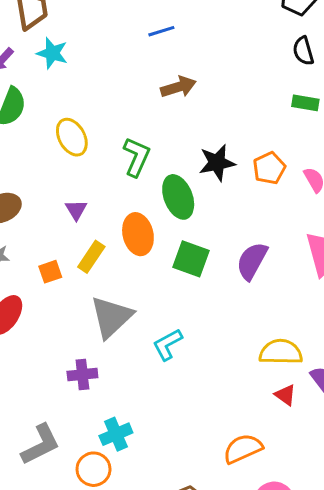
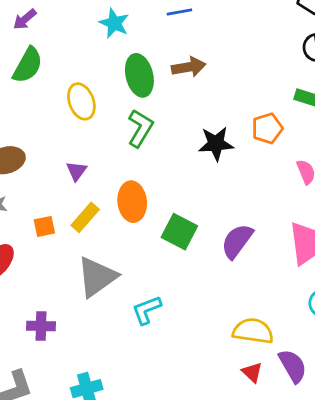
cyan star: (52, 53) -> (114, 23), moved
orange pentagon: (269, 168) -> (267, 128), moved
green ellipse: (178, 197) -> (139, 75), moved
purple cross: (82, 375) -> (41, 326), moved

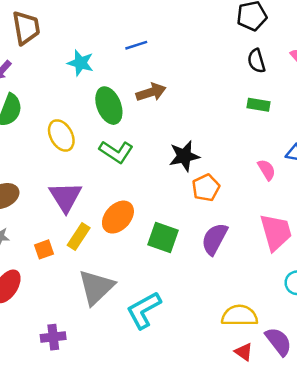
green L-shape: (140, 128) -> (116, 152), turned 100
orange pentagon: (267, 128) -> (206, 188), moved
purple triangle: (77, 171) -> (65, 197), size x1.8
orange ellipse: (132, 202) -> (118, 217), turned 56
cyan L-shape: (147, 310) -> (144, 310), size x1.4

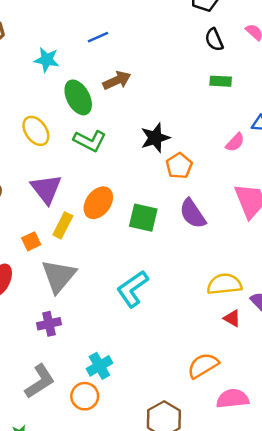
pink semicircle: (267, 170) -> (235, 142), turned 80
purple semicircle: (215, 239) -> (193, 214), turned -56
gray triangle: (96, 287) -> (59, 276), moved

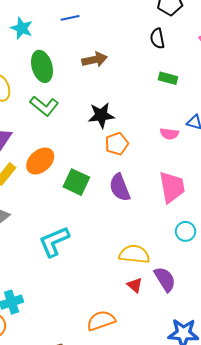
black semicircle: (214, 40) -> (157, 38), moved
brown arrow: (117, 80) -> (95, 60), moved
pink semicircle: (235, 142) -> (169, 134), turned 42

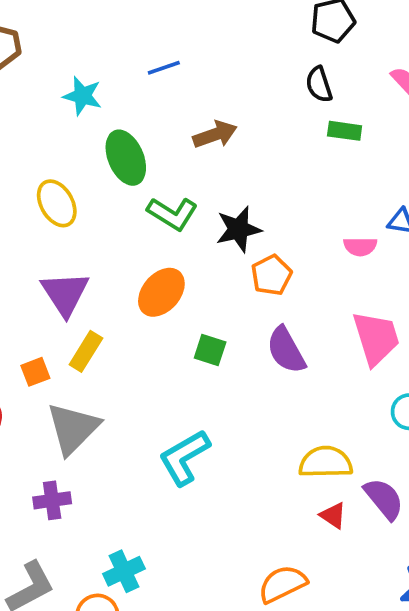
green rectangle: (168, 78) -> (345, 131), moved
green L-shape: (44, 106) -> (172, 214), moved
orange ellipse: (40, 161) -> (161, 292), moved
green square: (76, 182) -> (210, 350), size x0.7

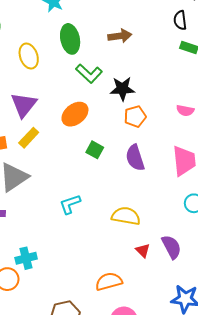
cyan L-shape: (184, 457) -> (70, 204), size x0.7
yellow semicircle: (326, 462) -> (126, 216), moved

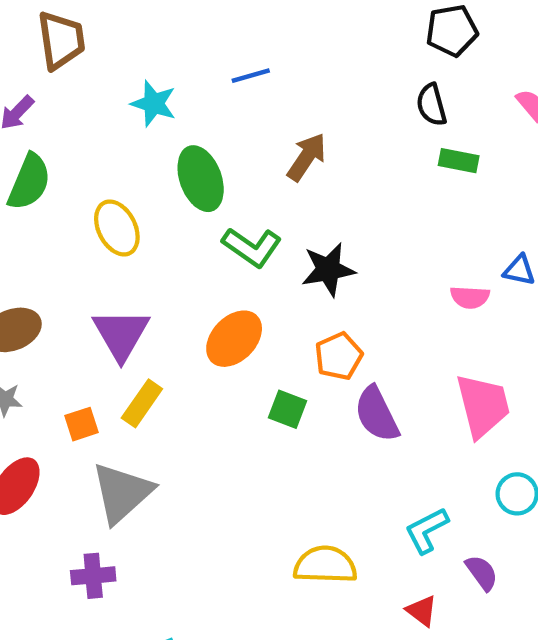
brown arrow: (120, 36) -> (307, 157), turned -40
orange pentagon: (135, 116) -> (339, 356), moved
cyan L-shape: (70, 204) -> (427, 530), moved
yellow semicircle: (126, 216) -> (325, 565), moved
purple semicircle: (171, 247) -> (482, 573), moved, size x0.7

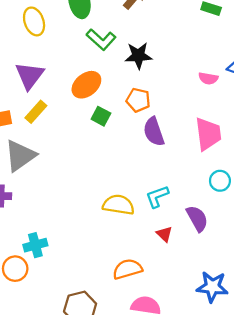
orange pentagon: (339, 356) -> (138, 100), turned 30
green square: (288, 409) -> (101, 116), moved
cyan L-shape: (427, 530) -> (157, 197), moved
purple semicircle: (482, 573) -> (197, 218), size x1.4

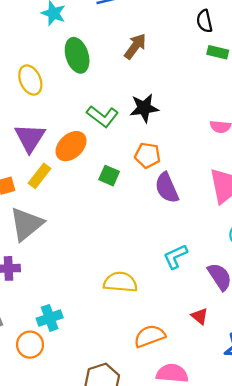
green L-shape: (101, 39) -> (103, 116), moved
orange ellipse: (86, 85) -> (71, 146), moved
yellow semicircle: (118, 205) -> (120, 282), moved
red triangle: (164, 234) -> (200, 316), moved

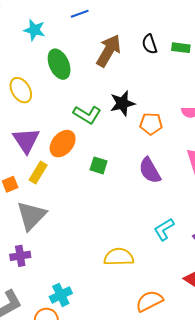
black semicircle: (204, 21) -> (150, 44), moved
brown arrow: (135, 46) -> (109, 51), size x1.4
orange pentagon: (148, 155) -> (151, 124), moved

